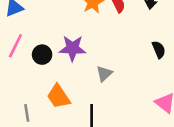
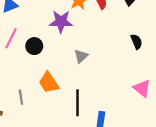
purple star: (73, 48) -> (61, 22), moved
gray triangle: (104, 74) -> (81, 56), moved

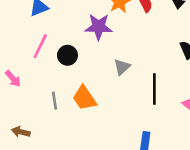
gray line: (21, 97) -> (54, 101), moved
black line: (78, 103) -> (154, 89), moved

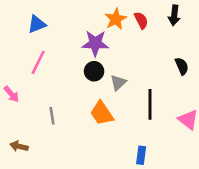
black circle: (67, 55) -> (94, 71), moved
orange trapezoid: (84, 98) -> (102, 113), moved

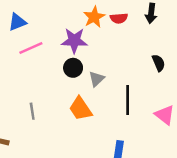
red semicircle: (141, 20) -> (119, 18), turned 112
pink line: (38, 62) -> (31, 48), moved, turned 40

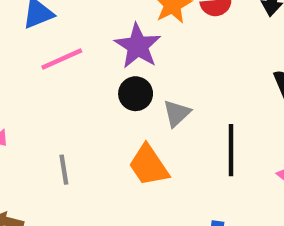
purple star: (74, 41) -> (138, 46), turned 30

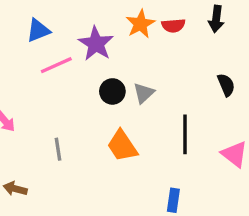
purple star: (138, 46) -> (96, 44), moved
gray triangle: (177, 113) -> (144, 93), moved

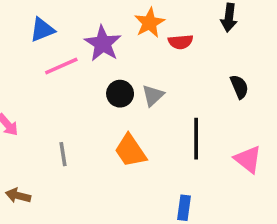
red semicircle: (173, 26) -> (181, 42), moved

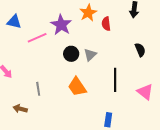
blue triangle: (42, 30) -> (14, 22), moved, turned 35
red semicircle: (181, 42) -> (106, 24), turned 88
brown arrow: (18, 196) -> (20, 109), moved

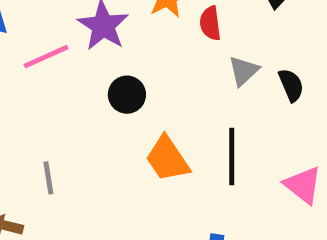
gray triangle: (90, 55) -> (244, 71), moved
orange trapezoid: (77, 87) -> (167, 159), moved

